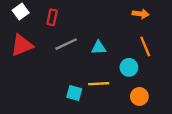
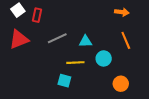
red rectangle: (52, 17) -> (37, 15), moved
cyan circle: (129, 67) -> (104, 58), moved
yellow line: (99, 84) -> (75, 63), moved

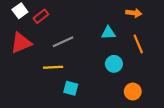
red rectangle: (37, 15) -> (41, 16), turned 40
cyan triangle: (85, 41) -> (108, 33), moved
yellow line: (75, 63) -> (53, 67), moved

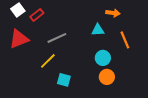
orange arrow: (134, 13) -> (113, 13), moved
yellow line: (53, 67) -> (48, 61), turned -42
orange circle: (133, 92) -> (107, 77), moved

